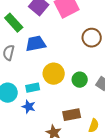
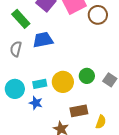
brown circle: (92, 38) -> (98, 15), moved
yellow circle: (54, 74) -> (63, 82), moved

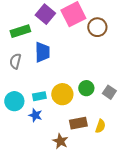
green rectangle: (21, 19) -> (20, 31), turned -66
blue trapezoid: (43, 40) -> (42, 52), turned 100
yellow semicircle: (101, 122) -> (100, 126), moved

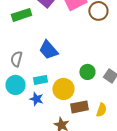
blue trapezoid: (42, 52) -> (48, 50), moved, turned 140
gray semicircle: (15, 61) -> (16, 59), moved
yellow circle: (62, 94) -> (63, 89), moved

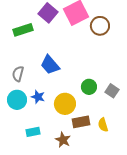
cyan rectangle: (40, 80) -> (33, 132), moved
blue star: (36, 99) -> (38, 97), moved
yellow semicircle: (101, 110) -> (103, 125), turned 144

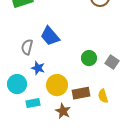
gray semicircle: (18, 74) -> (27, 47), moved
cyan circle: (17, 100) -> (17, 84), moved
yellow circle: (65, 104) -> (57, 85), moved

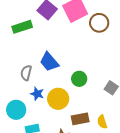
green circle: (89, 58) -> (79, 79), moved
yellow circle: (57, 85) -> (58, 99), moved

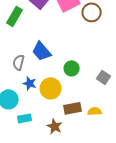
green rectangle: (22, 27) -> (15, 16), turned -42
yellow semicircle: (102, 122) -> (95, 111), turned 104

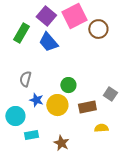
blue trapezoid: (42, 51) -> (48, 42), moved
green circle: (72, 68) -> (68, 85), moved
brown rectangle: (73, 108) -> (87, 107), moved

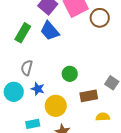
green rectangle: (21, 33) -> (23, 33), moved
yellow circle: (57, 105) -> (56, 106), moved
cyan circle: (15, 116) -> (14, 92), moved

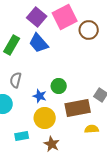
blue star: (38, 89) -> (40, 96), moved
brown rectangle: (89, 96) -> (78, 108), size x1.4

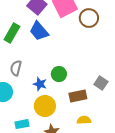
brown rectangle: (78, 108) -> (78, 96), size x0.7
yellow semicircle: (92, 129) -> (84, 120), moved

